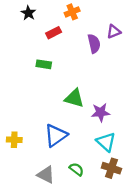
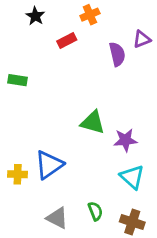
green rectangle: (44, 64) -> (18, 80), moved
blue triangle: (56, 135) -> (49, 165), moved
brown cross: (111, 168) -> (132, 222), moved
green semicircle: (77, 169) -> (95, 211), turned 32

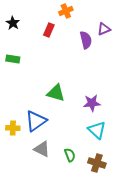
black star: (35, 16) -> (13, 23), moved
red rectangle: (67, 41) -> (49, 30), turned -40
green triangle: (93, 122) -> (56, 93), moved
gray triangle: (57, 218) -> (42, 149), moved

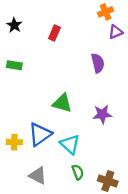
orange cross: (66, 11) -> (106, 12), moved
purple semicircle: (86, 40) -> (98, 63), moved
cyan triangle: (97, 130) -> (70, 144), moved
gray triangle: (42, 149) -> (38, 175), moved

